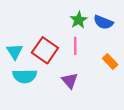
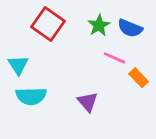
pink line: (75, 46) -> (114, 58), moved, turned -66
red square: (45, 50) -> (48, 24), moved

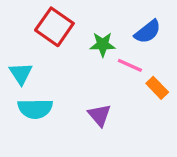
green star: (99, 25) -> (103, 45), moved, turned 30
blue semicircle: (130, 28) -> (148, 32), turned -60

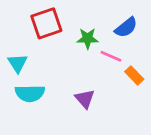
red square: (54, 27) -> (46, 23), turned 36

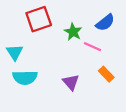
green star: (88, 38) -> (73, 32), turned 30
orange rectangle: (134, 75) -> (106, 74), moved

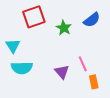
pink line: (93, 47) -> (83, 64), moved, turned 42
orange rectangle: (106, 74) -> (94, 82), moved, turned 32

